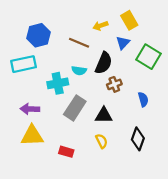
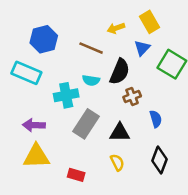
cyan rectangle: (24, 64) -> (26, 73), turned 35
blue semicircle: (143, 99) -> (156, 119), moved

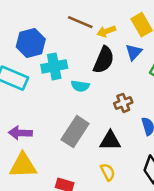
brown line: (91, 48) -> (80, 22), moved
black semicircle: (120, 72) -> (104, 60), moved
cyan cross: (66, 95) -> (54, 66), moved

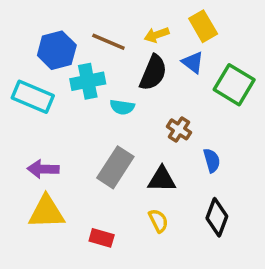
brown line: (80, 22) -> (108, 42), moved
blue triangle: (134, 52) -> (193, 62), turned -36
brown cross: (123, 103) -> (179, 129), turned -36

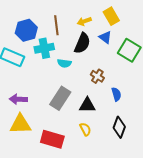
brown line: (108, 42) -> (56, 25), turned 60
red rectangle: (102, 238) -> (52, 139), size x1.6

